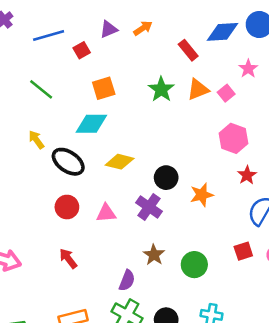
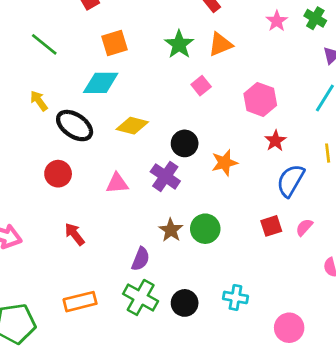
pink square: (226, 93) -> (201, 86), moved
red circle: (67, 207) -> (58, 174), moved
green circle: (194, 265) -> (205, 229), moved

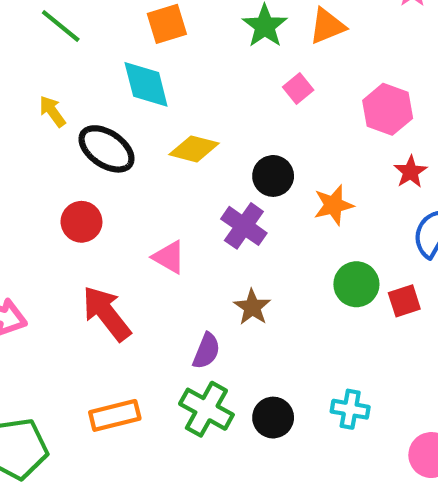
cyan diamond: (101, 83) -> (146, 84), turned 75
pink triangle: (117, 183) -> (169, 257), moved, turned 35
green circle: (205, 229) -> (356, 284), moved
red arrow: (75, 234) -> (106, 313), size x1.6

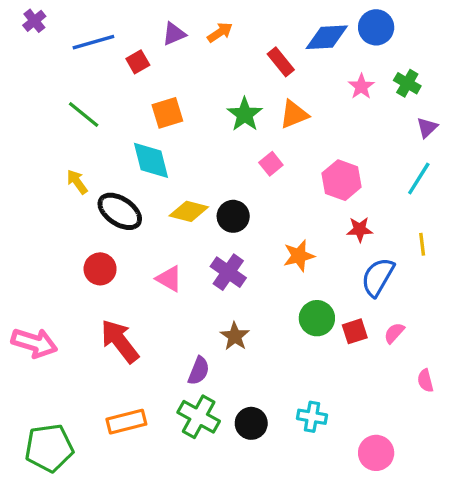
red star: (411, 172) -> (360, 229), turned 30
black circle: (273, 176) -> (233, 216), moved
pink triangle: (169, 257) -> (169, 279), moved

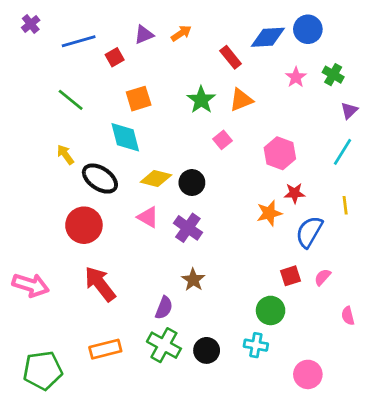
orange star: (299, 256) -> (269, 213), moved
red circle: (100, 269) -> (84, 225), size x1.4
pink triangle: (169, 279) -> (148, 217), moved
green circle: (317, 318) -> (271, 310), moved

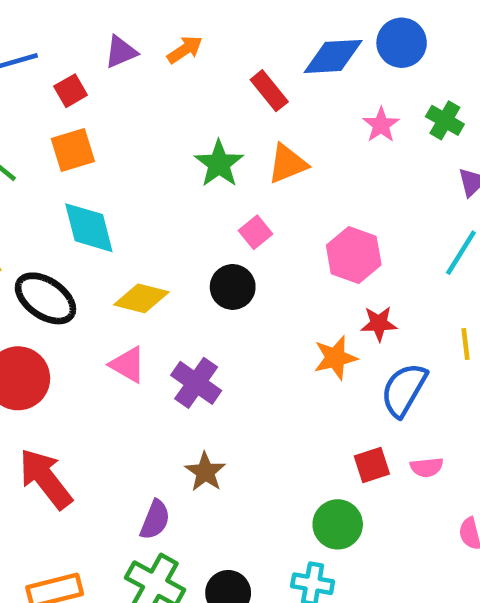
orange square: (139, 99) -> (73, 150), moved
black circle: (192, 183) -> (233, 287), moved
pink semicircle: (323, 277) -> (427, 467), turned -138

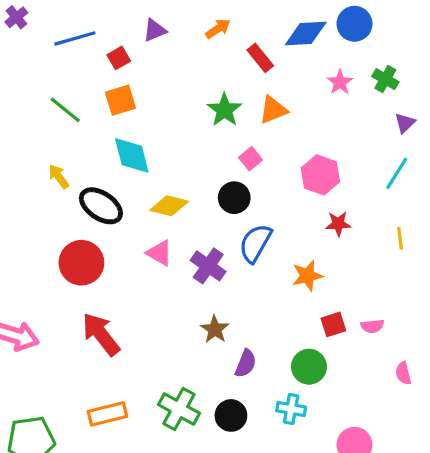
orange arrow: (185, 50) -> (218, 29), moved
orange star: (335, 358) -> (307, 276), moved
blue semicircle: (404, 390) -> (255, 243), moved
purple semicircle: (155, 520) -> (246, 363), moved

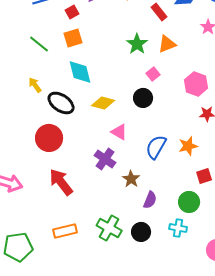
blue semicircle: (255, 243) -> (156, 147), moved
pink triangle: (159, 253) -> (119, 132), moved
purple cross: (208, 266) -> (105, 159), moved

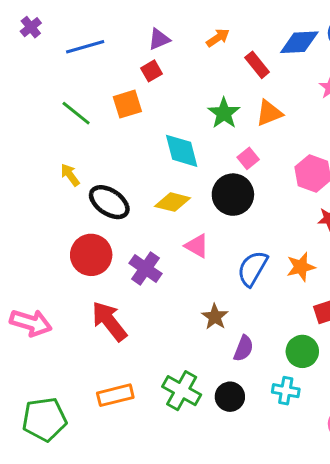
red square: (72, 12) -> (151, 71), moved
cyan diamond: (80, 72) -> (182, 151), moved
black circle: (143, 98) -> (233, 195), size x1.4
purple cross: (105, 159) -> (145, 268), moved

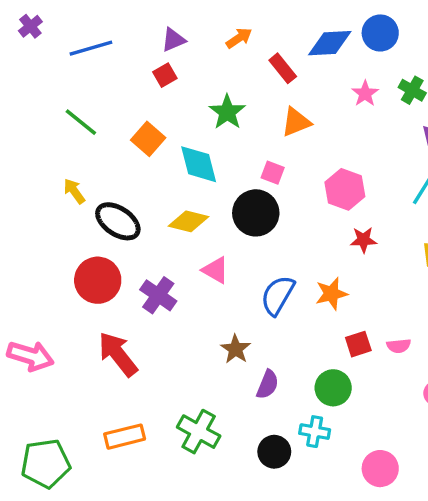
orange square: (127, 104) -> (148, 139), moved, turned -32
green star: (224, 113) -> (227, 112), moved
pink square: (248, 158) -> (273, 173), turned -30
black circle: (230, 397) -> (274, 452), moved

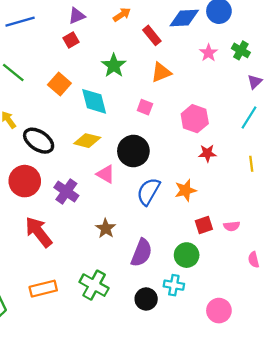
black circle: (256, 213) -> (133, 151), moved
brown star: (236, 349) -> (106, 228), moved
purple semicircle: (268, 384) -> (141, 253), size x1.4

